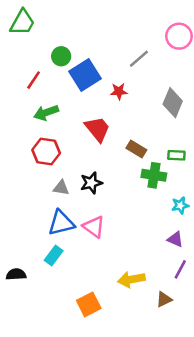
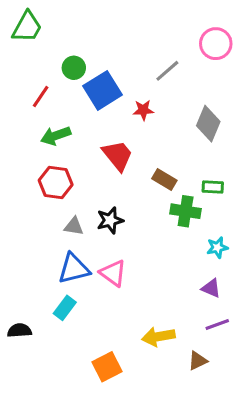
purple line: (180, 269) -> (217, 324), turned 42

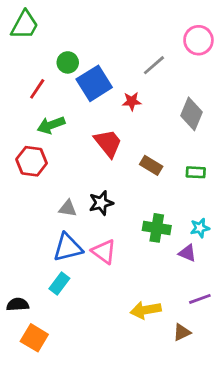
red hexagon: (56, 183) -> (32, 161), moved
green cross: (186, 211) -> (157, 228), moved
purple triangle: (211, 288) -> (187, 253), moved
orange square: (107, 367) -> (34, 338), moved, turned -32

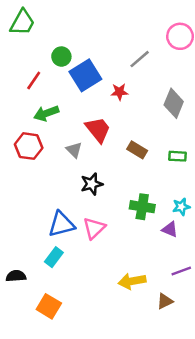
gray triangle: (68, 208) -> (74, 150), moved, turned 36
pink triangle: (104, 252) -> (94, 228), turned 40
orange square: (34, 338) -> (49, 306), moved

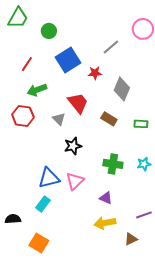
green circle: (61, 57) -> (49, 31), moved
gray diamond: (174, 103) -> (122, 89), moved
purple triangle: (170, 229) -> (106, 198), moved

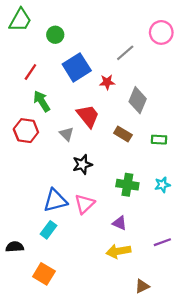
green arrow: (37, 90) -> (42, 101), turned 78
brown triangle: (131, 239) -> (142, 286), moved

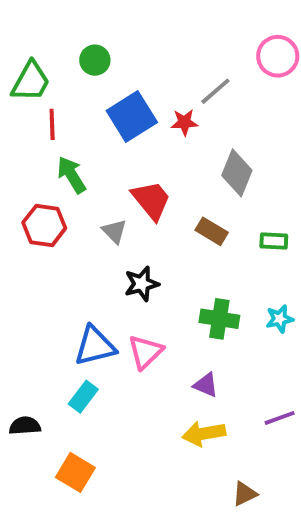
green trapezoid: (20, 20) -> (31, 81), moved
red line: (30, 72) -> (52, 124), turned -36
red star: (107, 82) -> (184, 122), moved

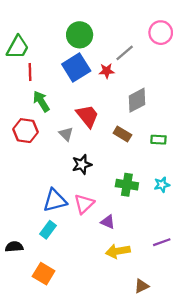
green circle: (95, 60) -> (80, 35), moved, size x1.5
gray diamond: (237, 173) -> (137, 100), turned 40
purple triangle: (206, 385) -> (108, 222), moved

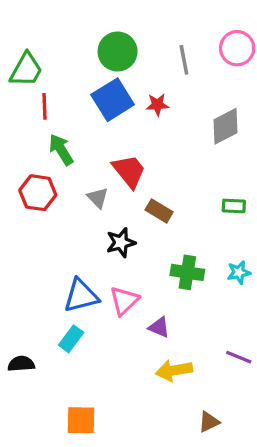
gray line: (125, 53) -> (184, 60), moved, turned -60
gray diamond: (137, 100) -> (226, 126), moved
brown rectangle: (122, 134) -> (159, 211), moved
purple line: (162, 242) -> (239, 357), turned 42
orange square: (44, 274) -> (81, 420), moved, turned -30

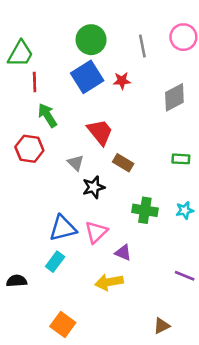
gray triangle: (98, 198) -> (76, 163), moved
yellow arrow: (174, 370) -> (109, 282), moved
orange square: (81, 420) -> (63, 324), turned 35

